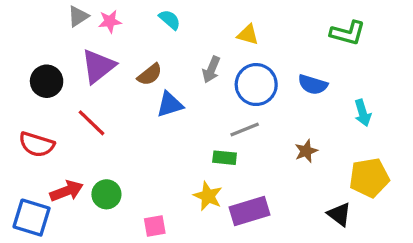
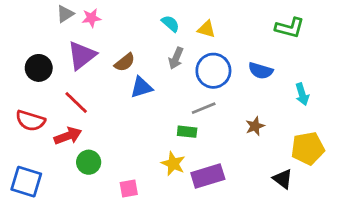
cyan semicircle: (170, 20) -> (170, 24), moved
red arrow: (67, 191) -> (68, 136), moved

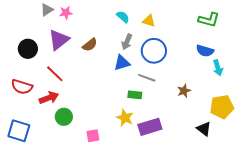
blue semicircle: (261, 71) -> (205, 51), moved
blue triangle: (141, 87) -> (122, 63), moved
gray line: (204, 108) -> (147, 78), turned 42

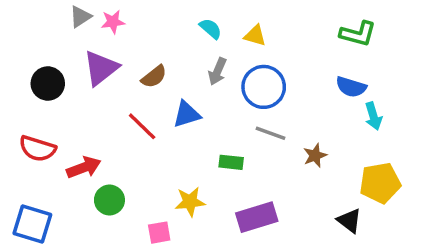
blue triangle: (122, 63) -> (187, 114), moved
red line: (55, 74) -> (142, 126), moved
gray line: (147, 78) -> (271, 133), moved
yellow star: (125, 118) -> (190, 202), moved, turned -30

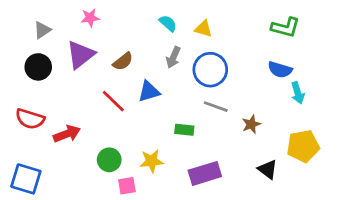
gray triangle: (80, 17) -> (42, 30), moved
green circle: (109, 200) -> (109, 160), moved
black triangle: (349, 221) -> (268, 169), moved

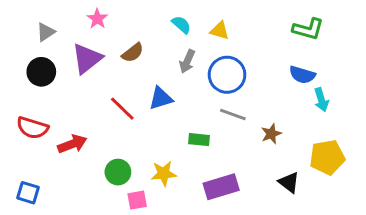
pink star: (90, 18) -> (97, 19), turned -30
brown semicircle: (123, 61) -> (133, 53), moved
blue square: (26, 179) -> (28, 193), size x0.7

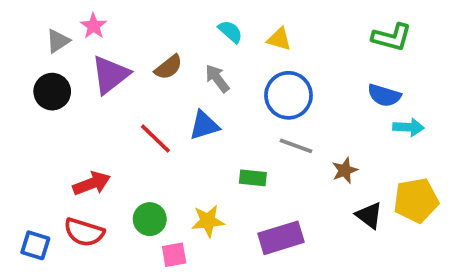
pink star: (97, 19) -> (93, 26), moved
gray arrow: (187, 61) -> (217, 78), moved, turned 120
cyan arrow: (321, 100) -> (409, 127), turned -70
red semicircle: (32, 128) -> (84, 232), moved
black triangle: (289, 182) -> (369, 215), moved

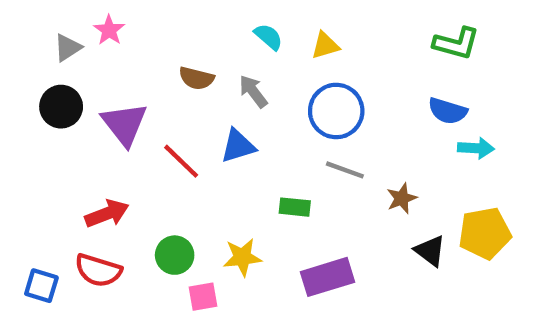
yellow triangle: (279, 39) -> (325, 45), turned -32
brown semicircle: (168, 67) -> (196, 78), turned 52
purple triangle: (110, 75) -> (124, 124), moved, turned -30

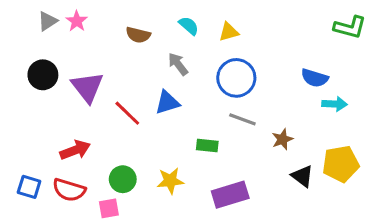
green L-shape: (456, 43) -> (350, 27), moved
gray triangle: (68, 48) -> (48, 21), moved
brown semicircle: (196, 78) -> (138, 35), moved
blue square: (41, 286) -> (29, 187), moved
pink square: (203, 297) -> (109, 208), moved

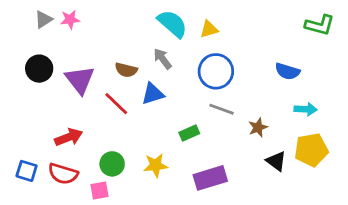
pink star: (77, 21) -> (70, 19), turned 30
cyan semicircle: (189, 26) -> (172, 24), size x1.6
brown semicircle: (138, 35) -> (126, 70), moved
cyan arrow: (335, 104) -> (306, 109), moved
green rectangle: (207, 145) -> (189, 133), turned -30

